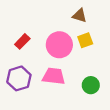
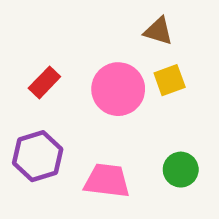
pink trapezoid: (54, 76) -> (107, 181), moved

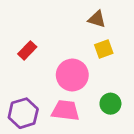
pink circle: (118, 89) -> (72, 75), moved
purple hexagon: (38, 156) -> (23, 113), moved

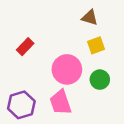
green circle: (110, 104) -> (100, 80), moved
pink trapezoid: (65, 110) -> (61, 102), turned -116

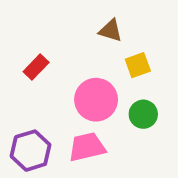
brown triangle: (90, 18) -> (111, 31), moved
pink trapezoid: (61, 102) -> (87, 147), turned 96

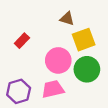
yellow square: (138, 65) -> (84, 40), size x1.5
green circle: (143, 114) -> (87, 69), size x1.5

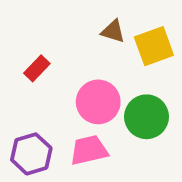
yellow square: (84, 40) -> (154, 46), moved

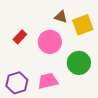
pink circle: (98, 102) -> (50, 42), moved

